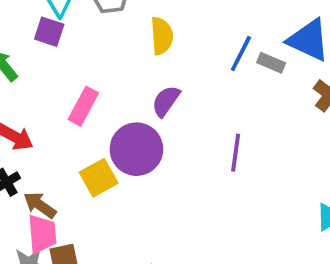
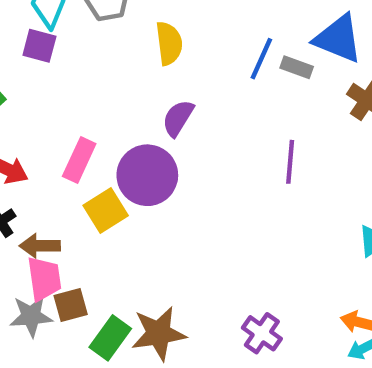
pink rectangle: (83, 106) -> (79, 160), moved
purple line: (236, 153) -> (290, 162), moved
brown arrow: (40, 205) -> (40, 246), turned -32

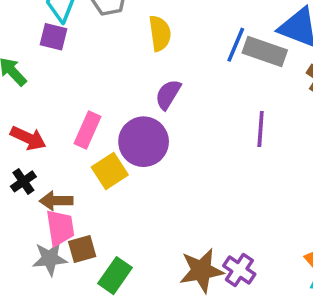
gray rectangle: (297, 67) -> (265, 51), size x1.6
brown star: (159, 333) -> (201, 271), moved

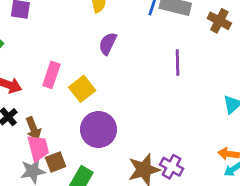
purple circle: (144, 142) -> (98, 129), moved
yellow square: (110, 171) -> (82, 89), moved
brown arrow: (56, 201) -> (33, 129), turned -105

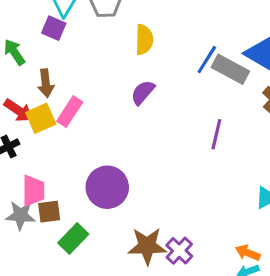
yellow square: (82, 89) -> (41, 118), moved
brown arrow: (33, 129) -> (46, 83), moved

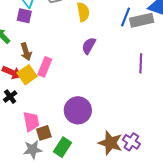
gray rectangle: (230, 69) -> (142, 20), turned -30
gray star: (20, 215) -> (33, 150), moved
brown star: (147, 246) -> (110, 143), turned 30

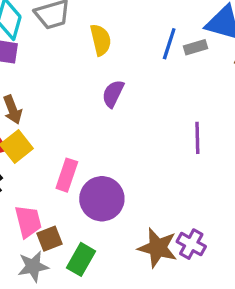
gray rectangle: (142, 20) -> (196, 47), size x0.6
purple line: (141, 63) -> (197, 138), moved
pink rectangle: (45, 67) -> (67, 175), moved

